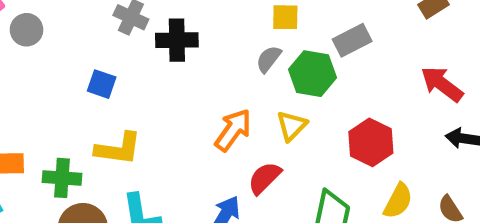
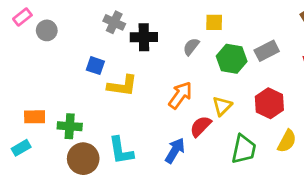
gray rectangle: (352, 40) -> (267, 51), moved
gray semicircle: (269, 59) -> (191, 47), moved
yellow triangle: (292, 126) -> (222, 106), moved
yellow L-shape: (118, 149) -> (122, 86), moved

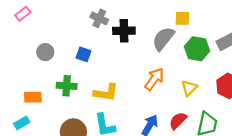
gray circle: (47, 30) -> (45, 52), moved
gray semicircle: (191, 47) -> (163, 39), size x1.6
yellow L-shape: (122, 86) -> (106, 93), moved
green cross: (70, 126) -> (67, 86), moved
red semicircle: (201, 126) -> (178, 121), moved

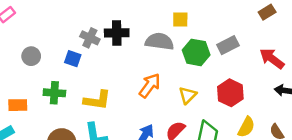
gray cross: (99, 18) -> (90, 38), moved
gray semicircle: (163, 39) -> (160, 41), turned 60

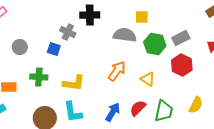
black cross: (117, 33) -> (90, 15), moved
red hexagon: (230, 93) -> (182, 65), moved
yellow triangle: (188, 95) -> (148, 79), turned -42

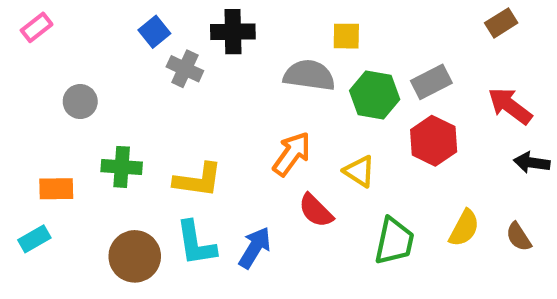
blue square: (54, 49) -> (154, 32), moved, turned 32
red semicircle: (138, 108) -> (316, 211), moved, turned -90
blue arrow: (113, 112) -> (255, 248), moved

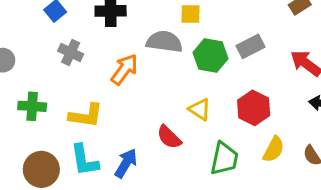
gray cross: (185, 69) -> (71, 52), moved
red hexagon: (434, 141) -> (254, 108), moved
orange arrow: (292, 154) -> (124, 69), moved

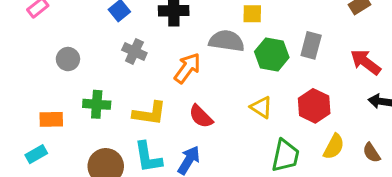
gray rectangle: (251, 46) -> (311, 45), turned -48
red semicircle: (169, 137) -> (201, 116), moved

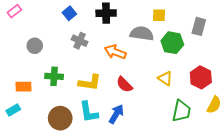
gray rectangle: (311, 45) -> (199, 26), moved
orange arrow: (187, 68) -> (115, 52), turned -105

